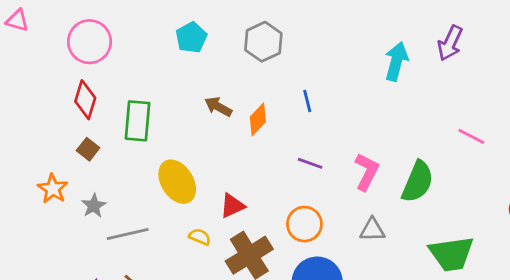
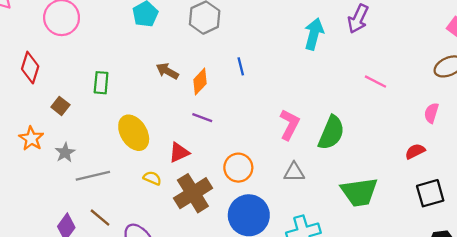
red diamond: (85, 100) -> (30, 68), moved
green rectangle: (138, 121) -> (101, 83), size x0.7
pink line: (471, 136) -> (376, 82), moved
purple line: (310, 163) -> (202, 118), moved

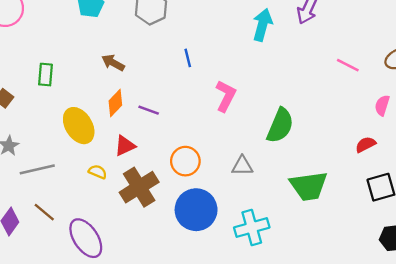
orange diamond: (200, 82) -> (115, 103), moved
pink line: (376, 82) -> (348, 65), moved
pink L-shape: (289, 125) -> (226, 96), moved

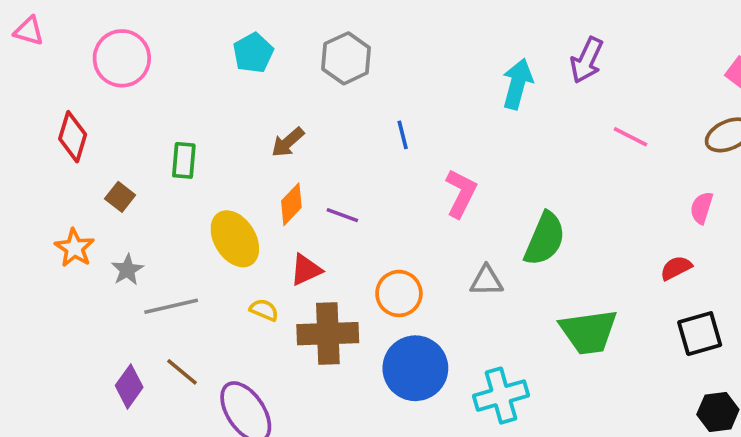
brown arrow: (113, 63) -> (288, 142), turned -70
pink line: (348, 65) -> (630, 137), moved
gray triangle: (242, 166) -> (486, 281), moved
brown cross: (139, 187) -> (328, 334), turned 30

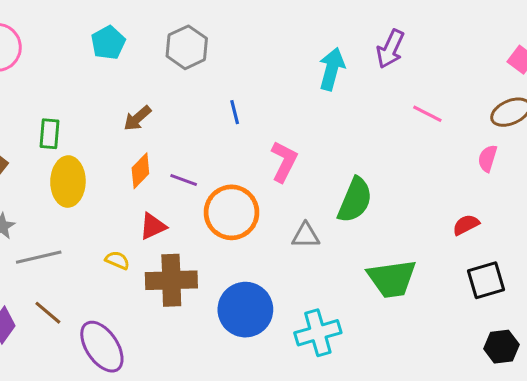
pink semicircle: (702, 208) -> (488, 158), moved
yellow ellipse: (235, 239) -> (68, 182), moved, turned 33
orange circle: (399, 293) -> (231, 212), moved, size x1.4

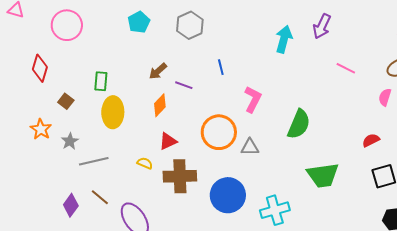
purple line: (184, 180) -> (184, 85), moved
gray triangle: (306, 236) -> (250, 147), moved

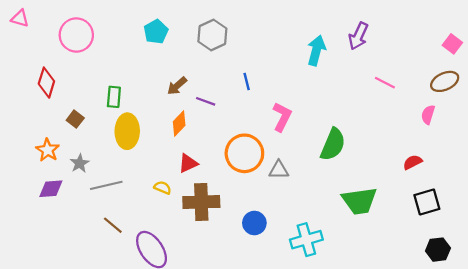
blue circle: (228, 195) -> (254, 223), size x0.6
purple diamond: (71, 205) -> (51, 189), moved, turned 50

